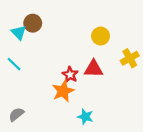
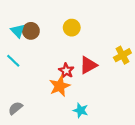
brown circle: (33, 23) -> (31, 31), moved
yellow circle: (101, 36) -> (72, 28), moved
red triangle: (94, 69) -> (88, 65), turned -30

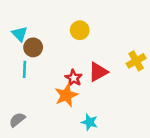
brown circle: (31, 31) -> (33, 47), moved
cyan line: (13, 61) -> (25, 69), moved, turned 48

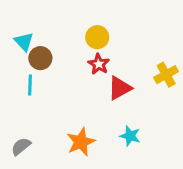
red star: (74, 78) -> (99, 64), moved
orange star: (66, 95) -> (81, 142), moved
cyan star: (90, 122) -> (130, 136), moved

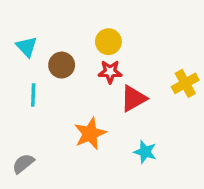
brown circle: (40, 58) -> (62, 65), moved
red star: (99, 64) -> (110, 72), turned -30
orange star: (81, 142) -> (90, 134), moved

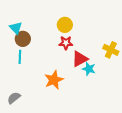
brown circle: (62, 65) -> (23, 39), moved
yellow cross: (185, 83) -> (111, 50), turned -35
cyan star: (145, 152) -> (89, 69), moved

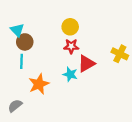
cyan star: (89, 69) -> (70, 74), moved
orange star: (54, 80) -> (39, 84), moved

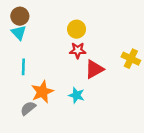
brown circle: (25, 42) -> (20, 16), moved
cyan star: (70, 74) -> (77, 95), moved
gray semicircle: (15, 106) -> (28, 108), moved

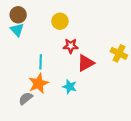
yellow circle: (77, 29) -> (60, 21), moved
cyan line: (23, 67) -> (41, 62), moved

